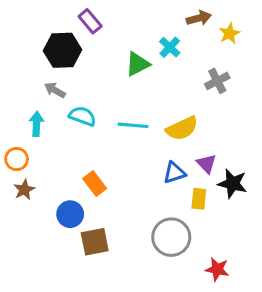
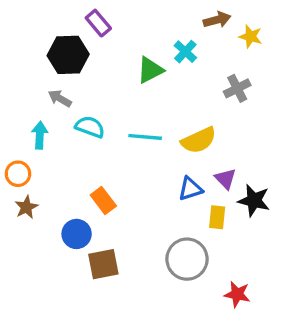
yellow star: (229, 33) -> (251, 36), turned -30

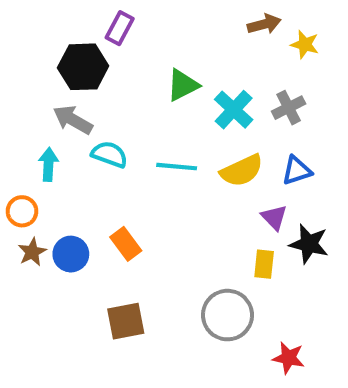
purple rectangle: (98, 23) -> (120, 28), turned 68
cyan cross: (185, 52) -> (234, 110), moved, size x1.4
gray arrow: (60, 98) -> (73, 120), size x1.4
blue triangle: (190, 189) -> (297, 171), moved
blue circle: (77, 234) -> (71, 254), moved

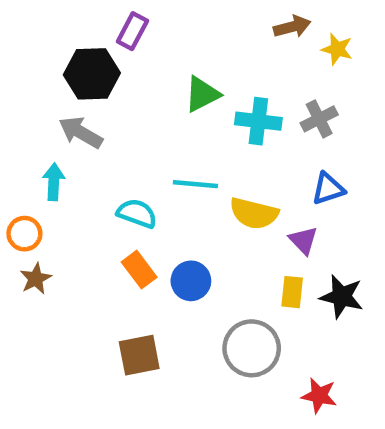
cyan cross: (234, 110) -> (258, 121), turned -36
cyan semicircle: (109, 154) -> (137, 213), moved
yellow semicircle: (242, 171) -> (254, 213), moved, turned 39
black star: (309, 244) -> (342, 297), moved
blue circle: (71, 254) -> (191, 281), moved

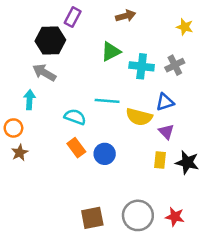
brown arrow: (292, 27) -> (126, 16), moved
blue triangle: (328, 189) -> (165, 102), moved
gray circle: (252, 348) -> (138, 215), moved
brown square: (139, 355) -> (92, 218), moved

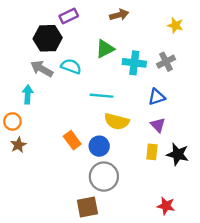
purple rectangle: (73, 17) -> (69, 16), turned 36
cyan semicircle: (75, 117) -> (71, 66), moved
yellow semicircle: (139, 117) -> (117, 121), moved
gray circle: (138, 215) -> (104, 177), moved

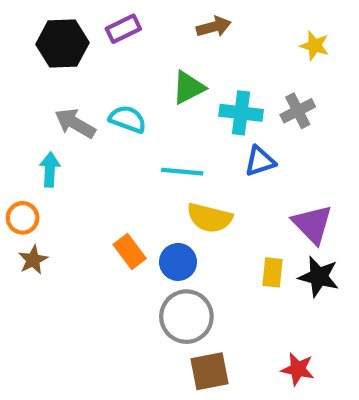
black hexagon: (48, 38) -> (62, 43), moved
blue triangle: (157, 97) -> (260, 161), moved
purple triangle: (158, 125) -> (312, 224), moved, size x1.5
brown square: (87, 207) -> (210, 371), moved

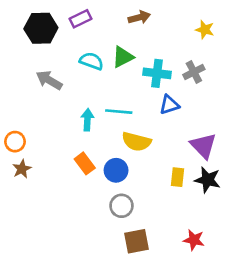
cyan semicircle: (128, 119) -> (91, 61), moved
cyan arrow: (50, 170) -> (87, 120), moved
gray circle: (186, 317) -> (121, 206), size x0.7

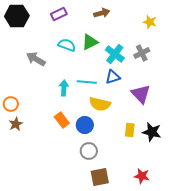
black hexagon: (41, 28) -> (17, 16), moved
cyan cross: (157, 73) -> (115, 54), turned 30
blue triangle: (169, 105) -> (113, 77), moved
purple triangle: (203, 146) -> (141, 94), moved

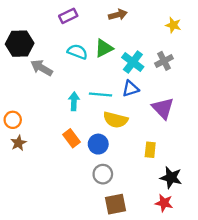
black hexagon: (17, 16) -> (20, 44), moved
black star: (152, 132) -> (171, 178), moved

